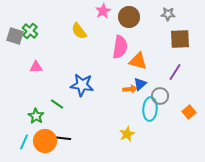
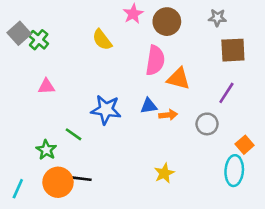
gray square: (15, 36) -> (19, 33), moved, turned 30
blue triangle: (140, 84) -> (149, 106), moved, turned 32
cyan ellipse: (150, 109) -> (234, 171), moved
cyan line: (24, 142) -> (18, 189), moved

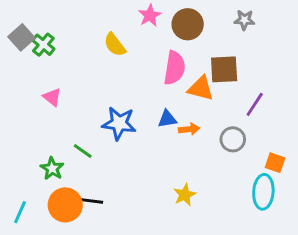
brown square: (233, 50) -> (224, 69), moved
pink triangle: (46, 86) -> (52, 97), turned 42
orange square: (245, 145) -> (275, 163), turned -30

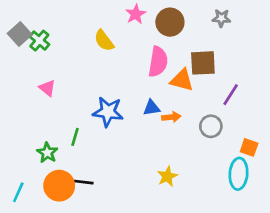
green line: (83, 151) -> (75, 137), turned 72

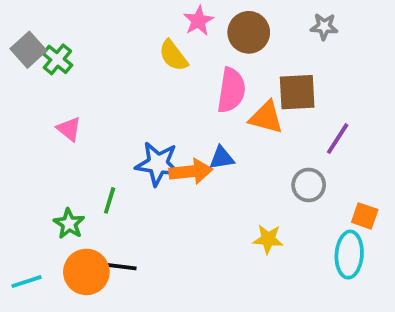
yellow semicircle: (104, 41) -> (173, 56), moved
orange arrow: (171, 117) -> (191, 171), moved, size x1.5
yellow star: (167, 176) -> (268, 239), moved, turned 30
cyan line: (18, 192) -> (26, 282), turned 48

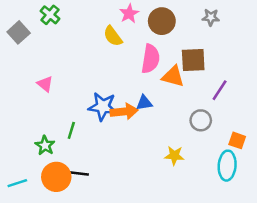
green cross: (57, 59) -> (50, 15), moved

